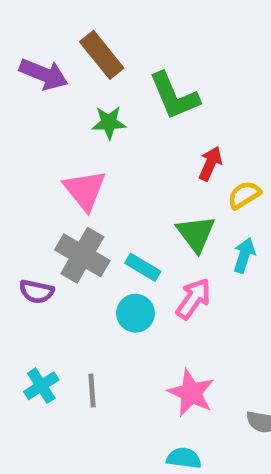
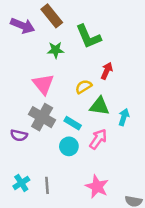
yellow semicircle: (244, 195) -> (84, 87), moved
green triangle: (196, 234) -> (99, 106), turned -45

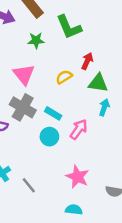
green triangle: (99, 106) -> (98, 83), moved
gray line: (47, 185) -> (29, 185), moved, turned -35

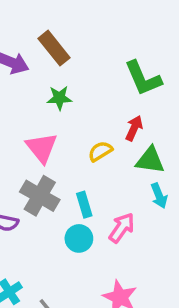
green L-shape: (69, 27) -> (143, 78), moved
cyan arrow: (104, 107) -> (159, 196), turned 140
cyan rectangle: (53, 113) -> (84, 205), turned 42

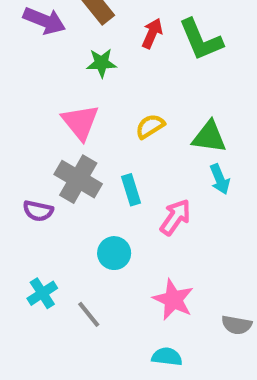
red arrow: (134, 128) -> (152, 33), moved
cyan circle: (79, 238) -> (114, 253), moved

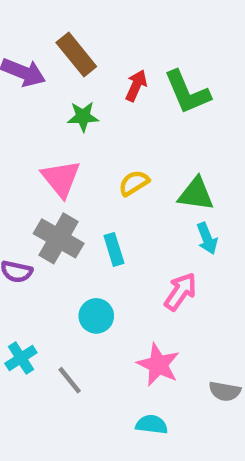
pink arrow: (175, 217) -> (180, 292), moved

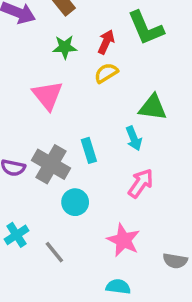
red arrow: (136, 86) -> (106, 42), moved
yellow semicircle: (134, 183) -> (106, 73), moved
gray cross: (59, 238) -> (51, 164), moved
cyan arrow: (207, 238) -> (134, 138), moved

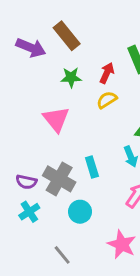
cyan cross: (17, 235) -> (29, 212), moved

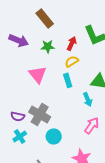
purple arrow: (31, 48) -> (19, 40), moved
cyan rectangle: (92, 167) -> (68, 80), moved

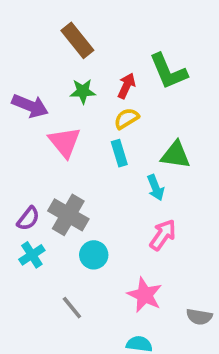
purple arrow: (19, 40) -> (30, 106), moved
purple semicircle: (18, 116) -> (28, 219), turned -64

